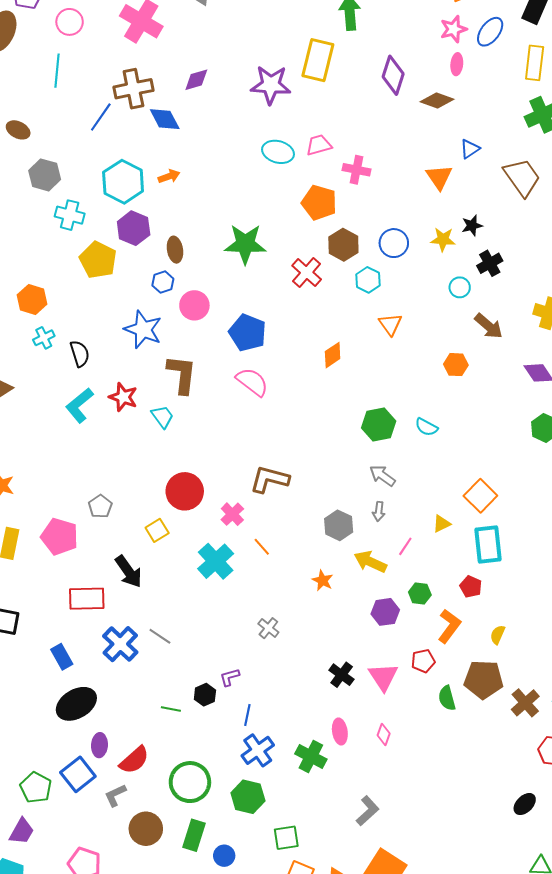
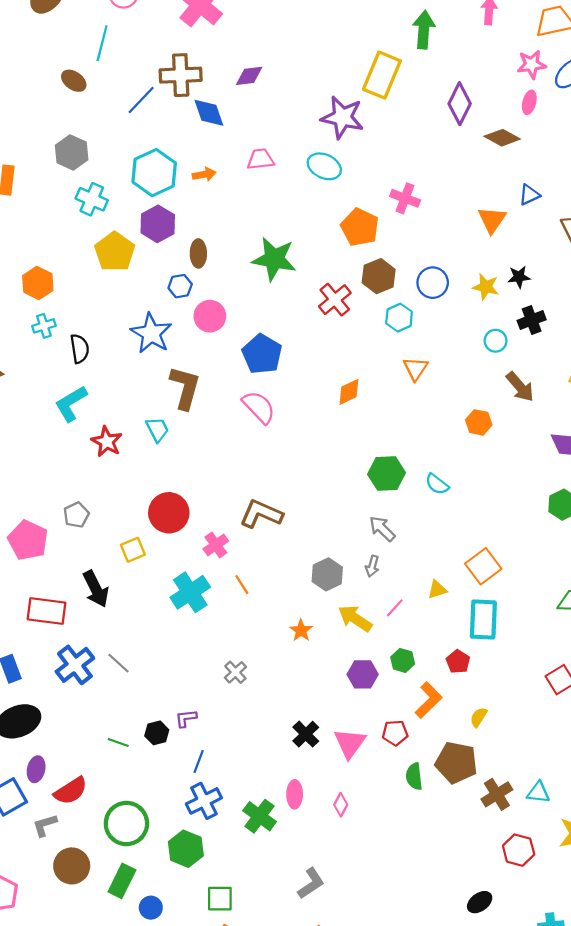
purple star: (271, 85) -> (342, 117), moved
brown ellipse: (18, 130) -> (74, 81), moved
pink trapezoid: (319, 145) -> (261, 159), moved
red star: (123, 397) -> (107, 442), moved

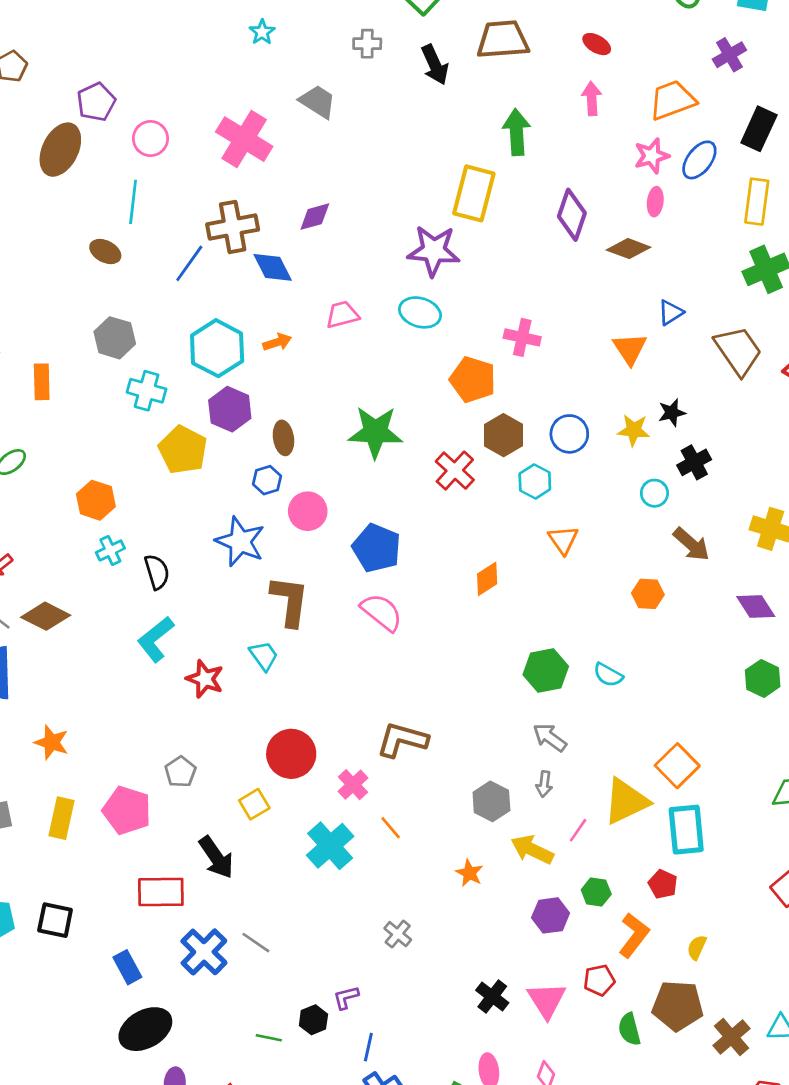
yellow triangle: (437, 590) -> (626, 801), size x2.0

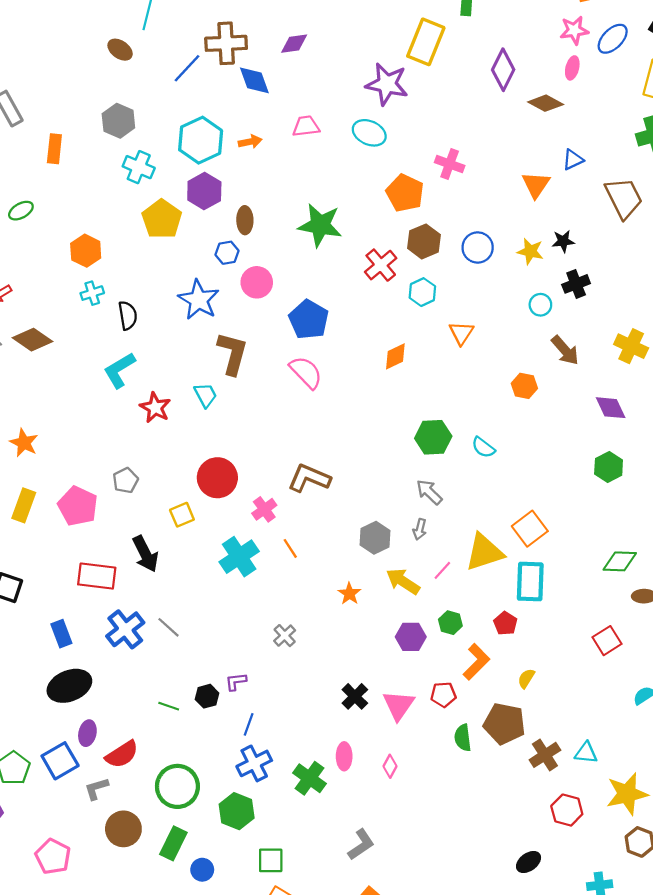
cyan hexagon: (535, 481) -> (422, 292), moved

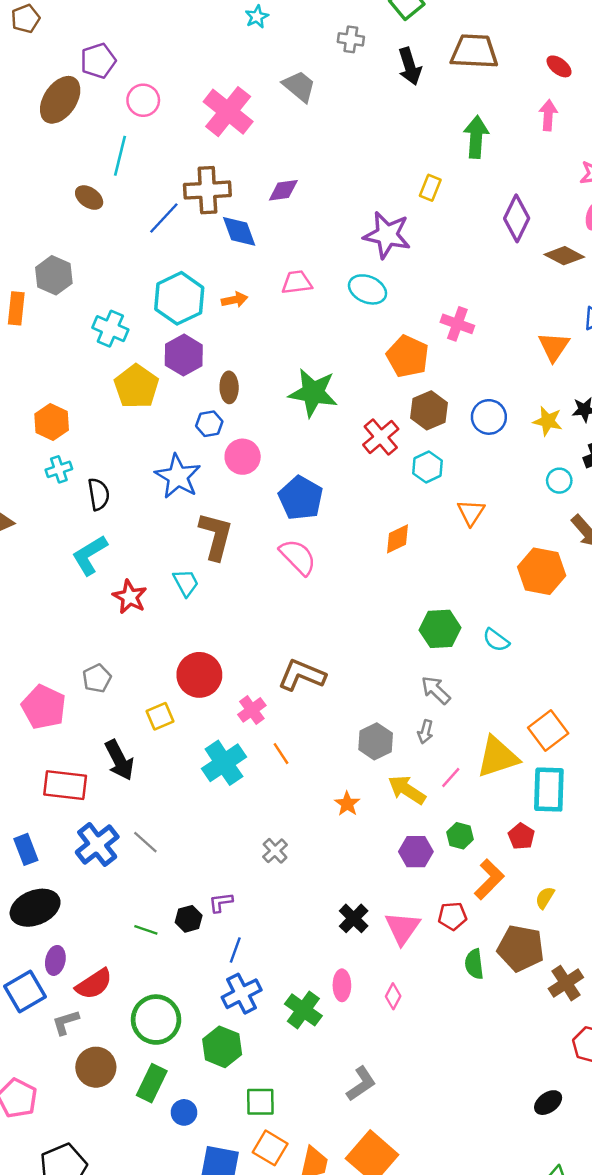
yellow rectangle: (426, 42) -> (430, 188), size x0.5
gray hexagon: (118, 121) -> (54, 275), moved
orange hexagon: (524, 386) -> (542, 571), size x1.6

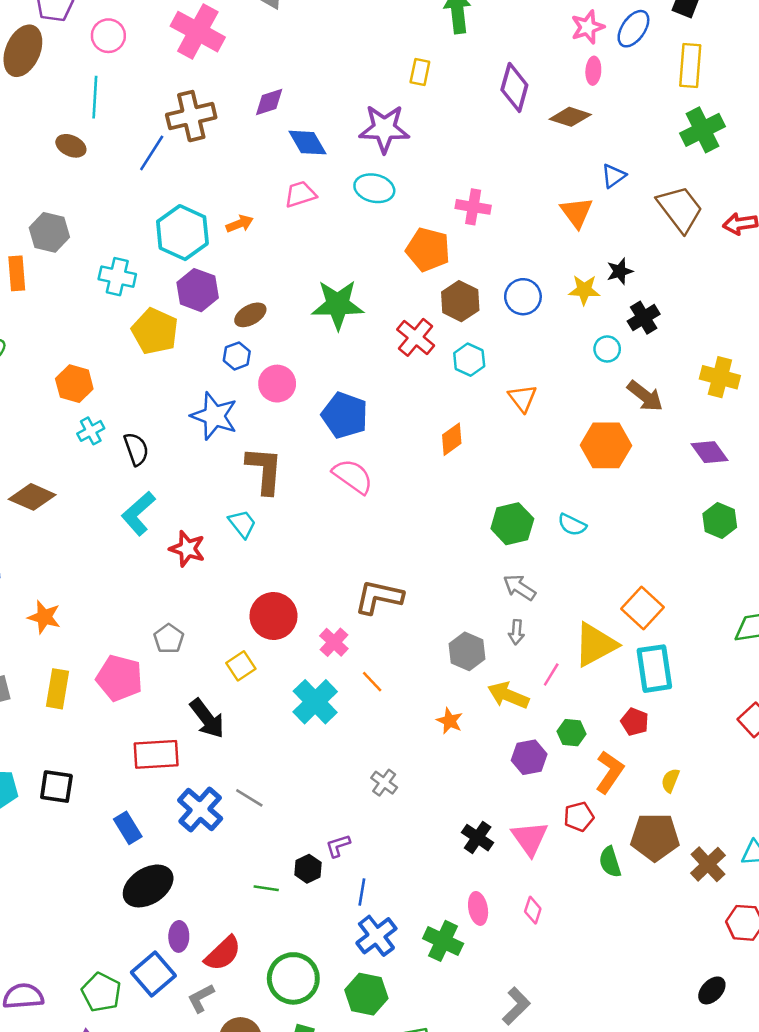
blue diamond: (239, 231) -> (307, 143), moved
brown ellipse: (229, 387) -> (250, 315), turned 72

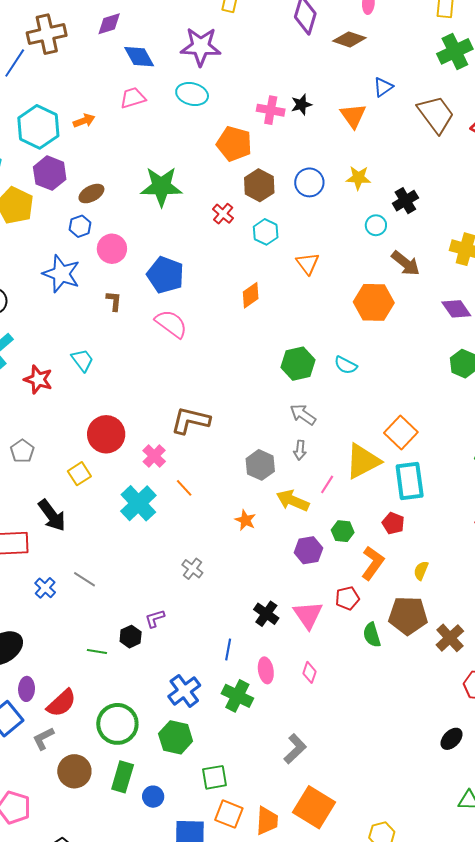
black star: (620, 271) -> (301, 105), moved
red cross: (416, 337) -> (223, 214), size x0.7
brown L-shape: (264, 470) -> (114, 301), moved, size x0.5
blue cross: (200, 809) -> (45, 588), size x0.6
blue line: (362, 892) -> (228, 649), moved

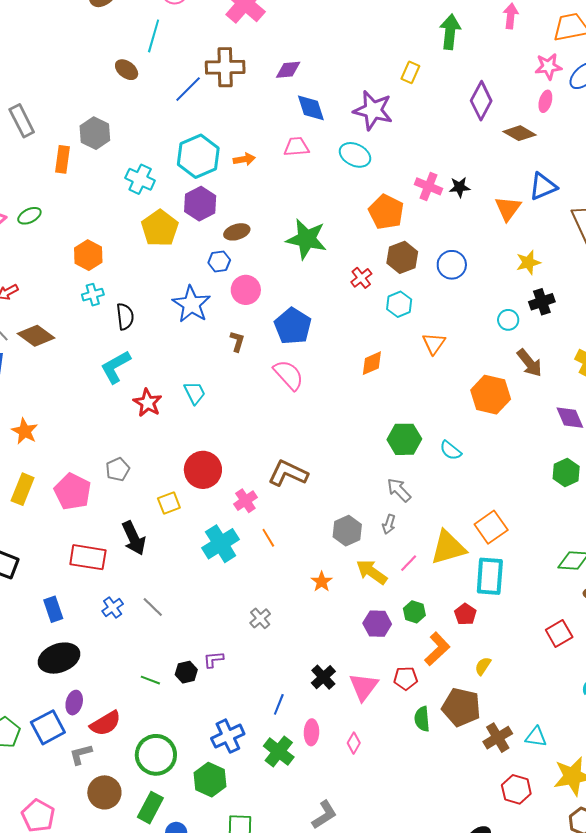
blue triangle: (383, 87) -> (543, 186), size x1.4
yellow star: (358, 178) -> (528, 262), moved, turned -30

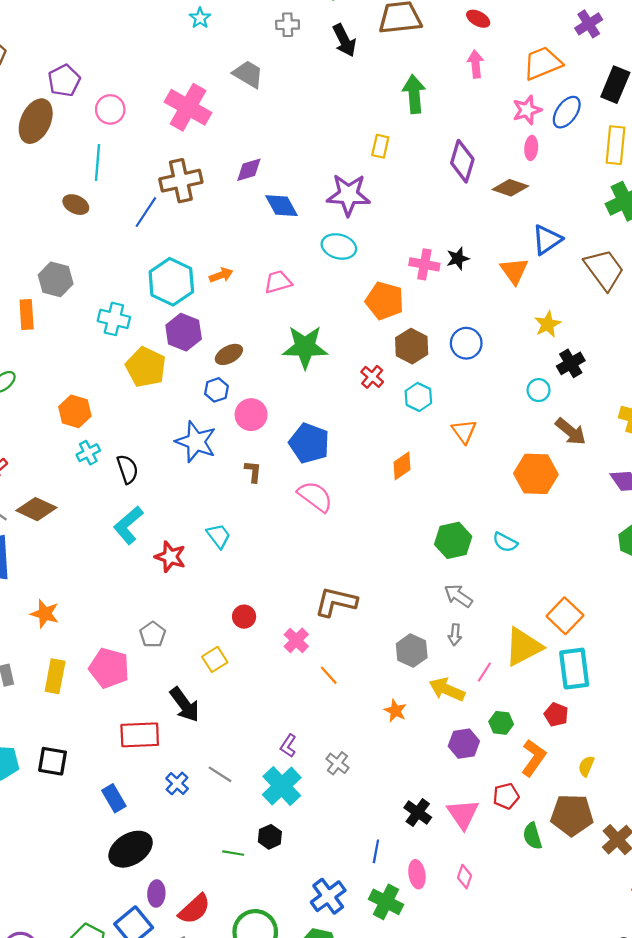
pink trapezoid: (296, 147) -> (278, 282), moved
red circle: (203, 470) -> (244, 617), size x0.6
cyan cross: (221, 544) -> (282, 786), moved
purple L-shape: (213, 659) -> (288, 746), moved, turned -40

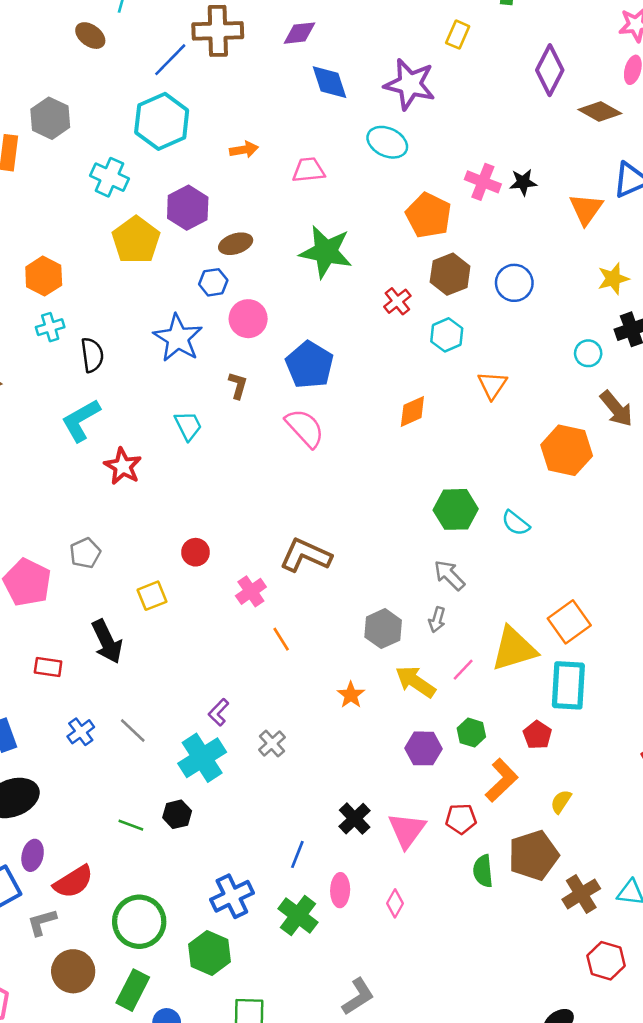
cyan hexagon: (171, 282) -> (162, 121), moved
cyan trapezoid: (219, 536) -> (188, 426), moved
red rectangle: (140, 735) -> (48, 667), size x0.6
brown pentagon: (572, 815) -> (534, 855), turned -30

